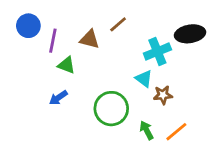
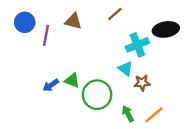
brown line: (118, 24) -> (115, 14), moved
brown triangle: (90, 39) -> (73, 21), moved
green triangle: (66, 65) -> (72, 80), moved

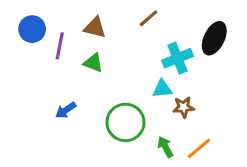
black ellipse: (166, 29) -> (214, 38), turned -55
cyan triangle: (125, 69) -> (162, 89), turned -42
green triangle: (72, 80) -> (93, 63), moved

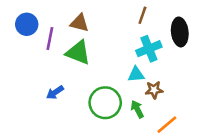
brown line: (148, 18) -> (142, 15), moved, turned -30
black ellipse: (214, 38) -> (180, 32), turned -32
green triangle: (93, 63) -> (78, 53), size x1.5
green arrow: (165, 147) -> (137, 109), moved

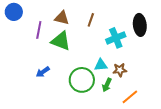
brown line: (142, 15) -> (91, 20), moved
blue circle: (27, 24) -> (14, 12), moved
cyan triangle: (136, 74) -> (101, 65), moved
green arrow: (137, 109) -> (107, 85), turned -128

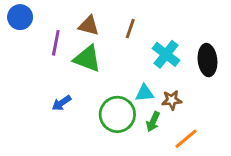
black ellipse: (140, 25) -> (207, 60), moved
cyan cross: (116, 38) -> (166, 54), turned -30

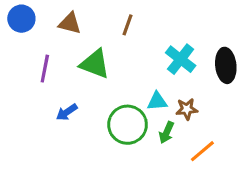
brown triangle: (89, 26) -> (70, 23), moved
brown line: (130, 29) -> (128, 25), moved
purple line: (56, 43) -> (45, 69), moved

